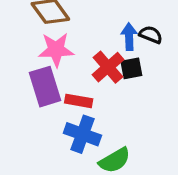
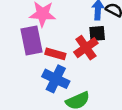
red cross: (108, 67) -> (86, 48), moved

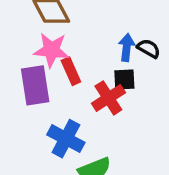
red rectangle: (55, 54) -> (71, 71), moved, turned 48

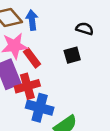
blue arrow: (127, 47) -> (32, 20), moved
red cross: (108, 98) -> (27, 86), moved, turned 30

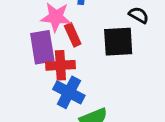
black square: (72, 55) -> (118, 42), size x1.6

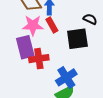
red rectangle: (73, 35) -> (52, 25), moved
blue cross: (69, 92) -> (66, 77), moved, turned 35

